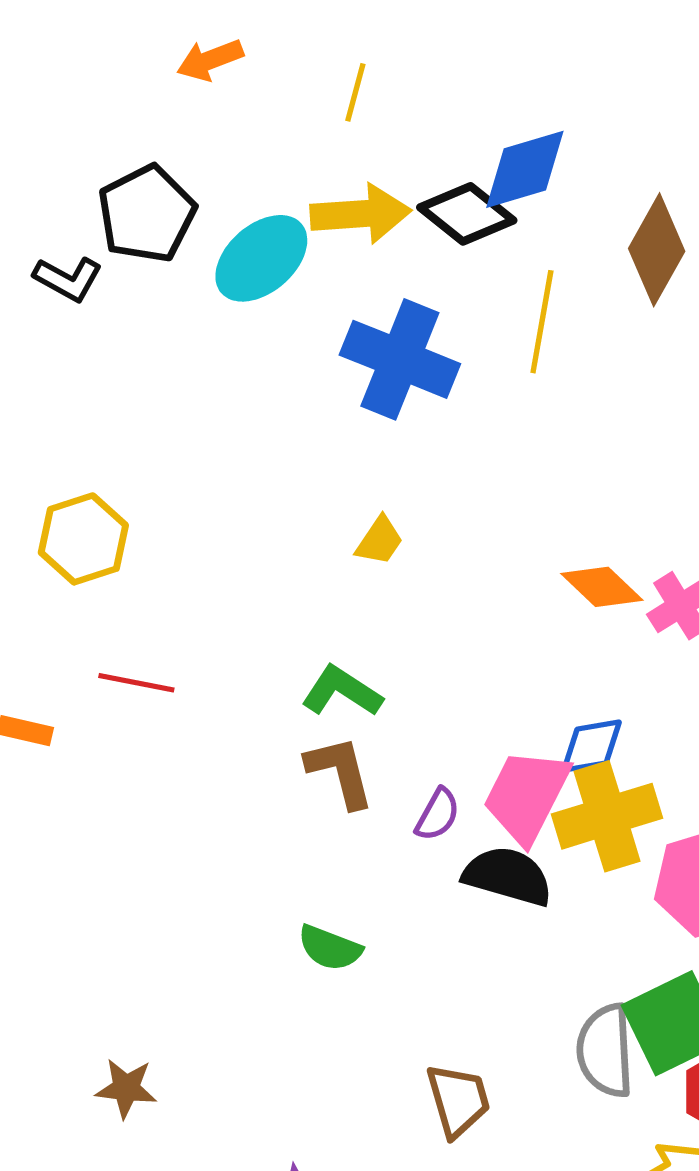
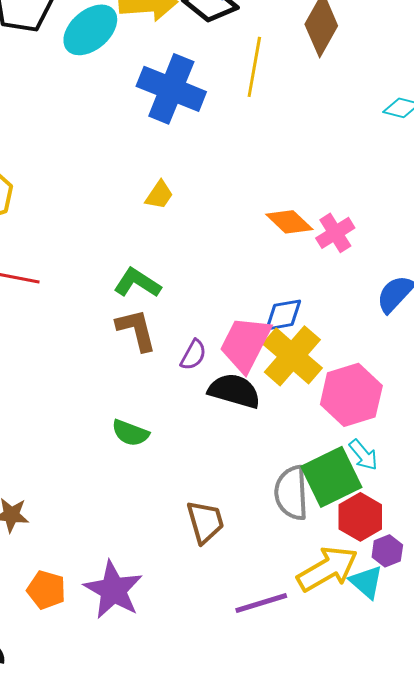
yellow cross: (607, 816) -> (292, 356), turned -32

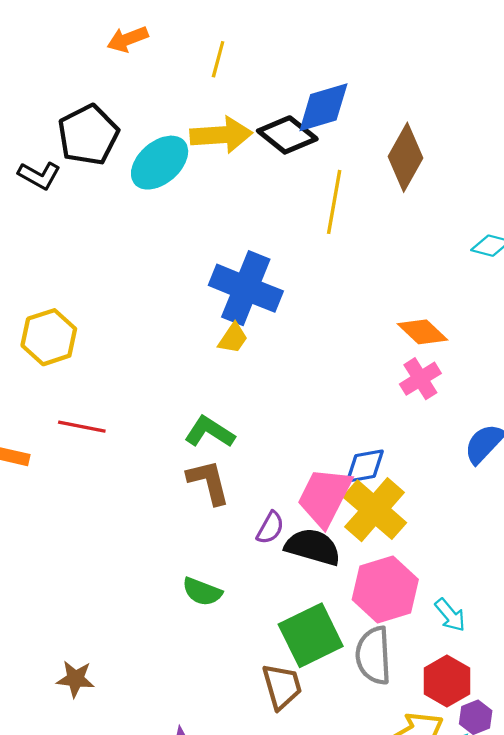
blue cross: (171, 89) -> (246, 288), moved
orange diamond: (289, 222) -> (422, 332), moved
purple semicircle: (193, 355) -> (270, 528), moved
pink hexagon: (351, 395) -> (385, 590), moved
green square: (331, 477) -> (311, 635), moved

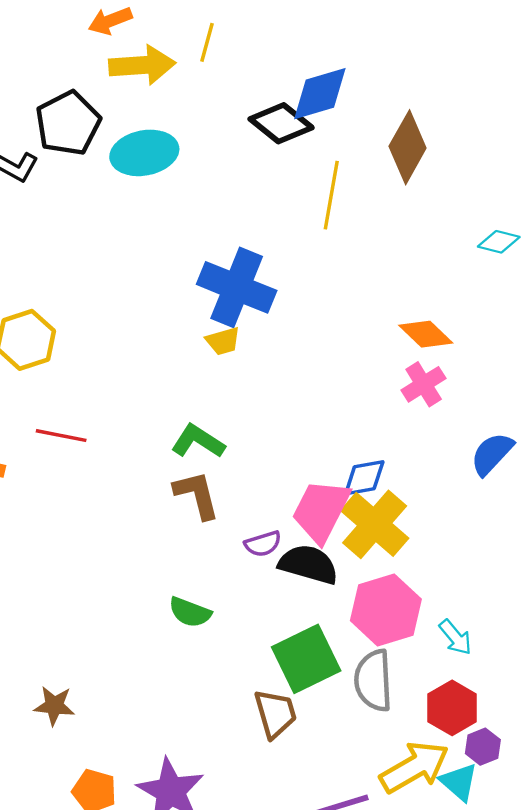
yellow arrow: (221, 135) -> (142, 65), moved
cyan ellipse: (160, 163) -> (144, 153), turned 30
yellow trapezoid: (233, 338) -> (223, 341), turned 40
purple semicircle: (270, 528) -> (263, 544), turned 44

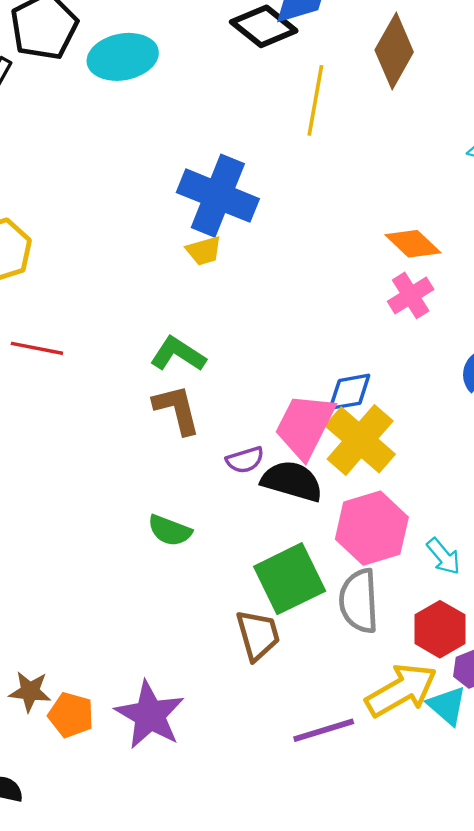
brown star: (54, 706) -> (30, 691), moved

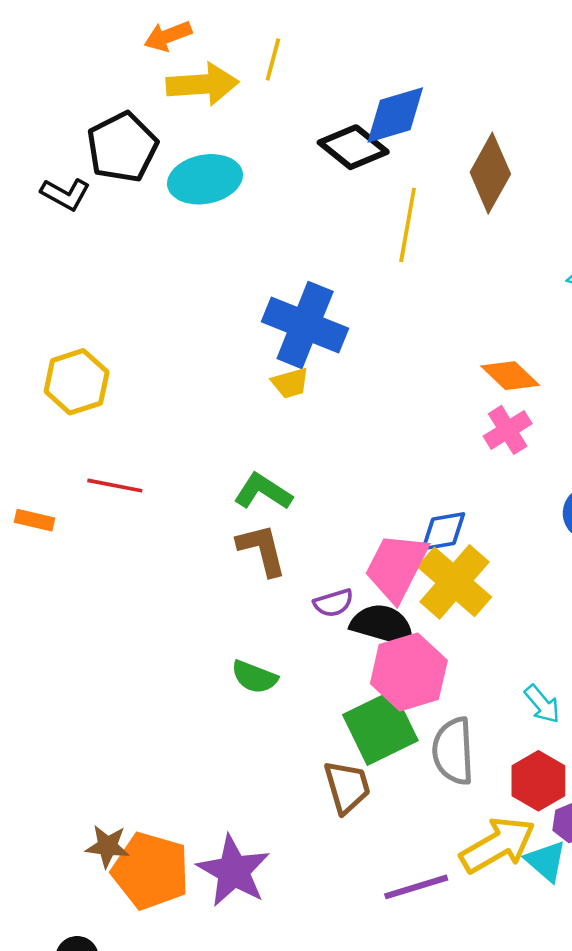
pink hexagon: (372, 528) -> (409, 672), moved
orange pentagon: (71, 715) -> (151, 871), size x1.6

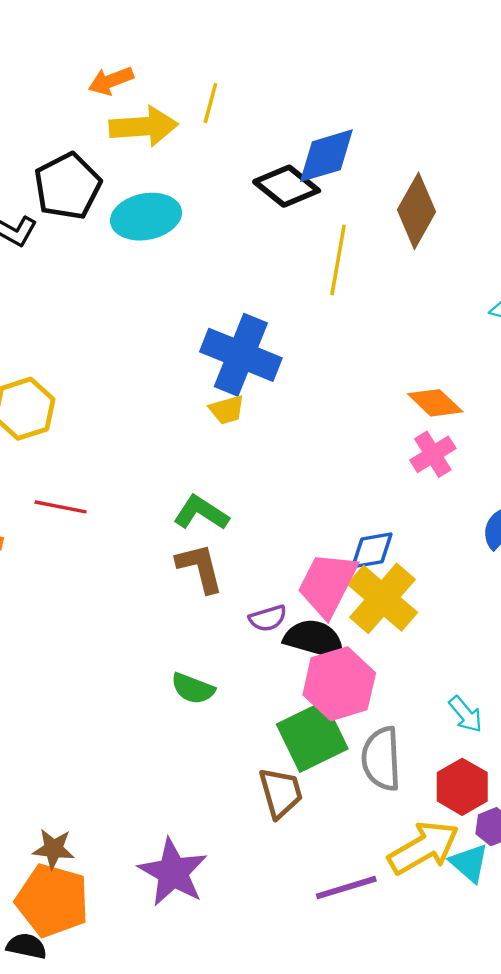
orange pentagon: (151, 871) -> (52, 900), moved

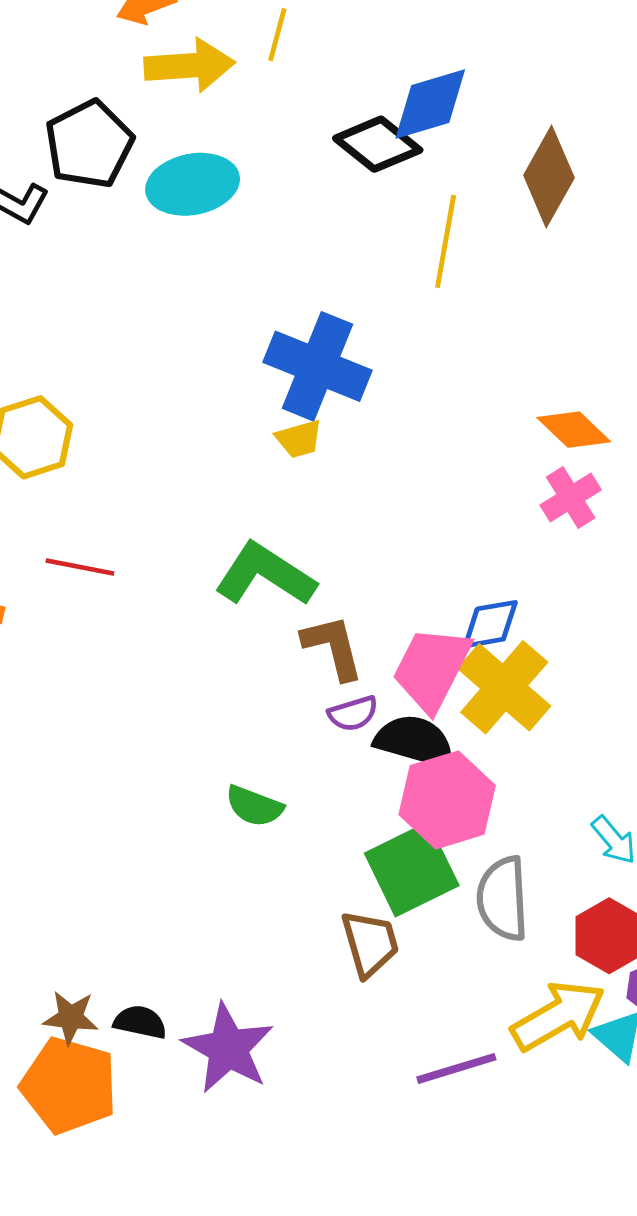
green L-shape: (201, 513) -> (265, 575), size x1.4
brown L-shape: (200, 568) -> (333, 647), moved
black semicircle: (27, 946) -> (140, 1022), moved

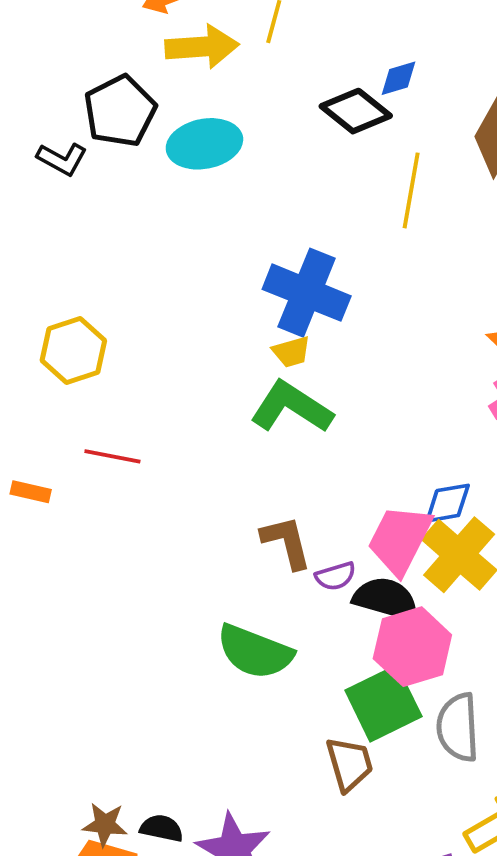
blue diamond: (430, 104) -> (399, 78), size x0.6
green L-shape: (265, 575) -> (291, 407), moved
brown L-shape: (333, 647) -> (286, 542), moved
green semicircle: (254, 806) -> (255, 652), size x1.6

